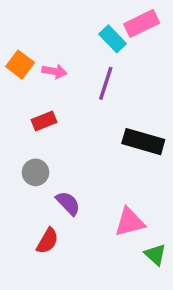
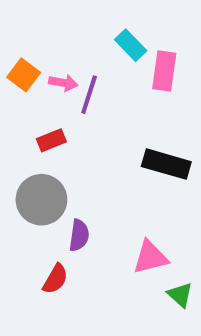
pink rectangle: (142, 23) -> (164, 71), moved, turned -56
purple line: (106, 83) -> (89, 95), moved
gray circle: (35, 172) -> (41, 200), size x1.6
purple semicircle: (68, 203) -> (79, 235), turned 52

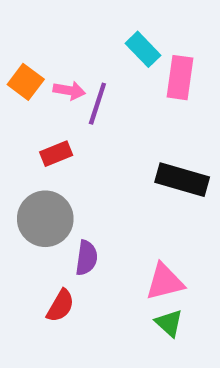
green triangle: (180, 295) -> (169, 323), moved

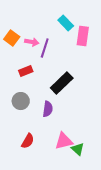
black rectangle: (182, 180) -> (62, 83), moved, turned -60
gray circle: (45, 219) -> (21, 101), size x0.7
purple semicircle: (87, 258) -> (48, 109), moved
pink triangle: (165, 282) -> (64, 141), moved

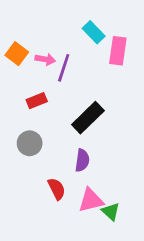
purple semicircle: (48, 109) -> (82, 160), moved
red semicircle: (28, 141) -> (57, 189), moved, turned -56

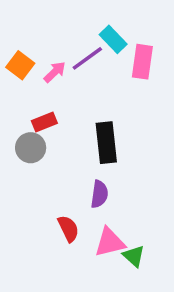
pink arrow: (45, 59) -> (55, 72), turned -54
purple line: (64, 68) -> (87, 58), moved, turned 36
black rectangle: (88, 118) -> (106, 143), turned -52
gray circle: (30, 143) -> (31, 148), moved

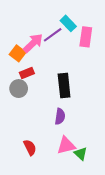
orange square: (20, 65) -> (18, 53), moved
pink arrow: (55, 72) -> (33, 43), size x1.5
red semicircle: (68, 229) -> (30, 147), moved

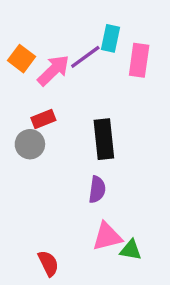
cyan rectangle: (68, 23) -> (111, 38), turned 56
orange square: (18, 53) -> (22, 59), moved
red semicircle: (30, 147) -> (48, 263), moved
green triangle: (81, 154) -> (131, 250), turned -32

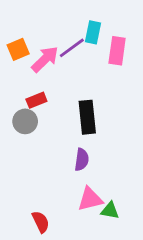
orange square: (22, 59) -> (18, 49), turned 30

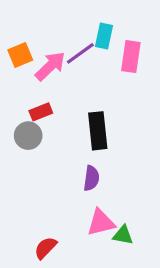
red semicircle: (41, 222) -> (46, 248), turned -110

